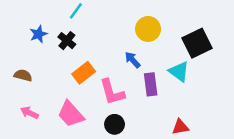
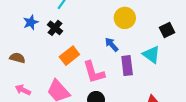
black square: (197, 43) -> (167, 30), size x0.6

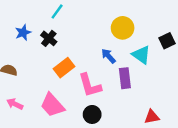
cyan triangle: (151, 54) -> (141, 55), moved

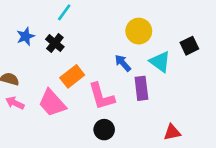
pink arrow: (15, 104) -> (15, 103), moved
pink trapezoid: (52, 105) -> (52, 103), moved

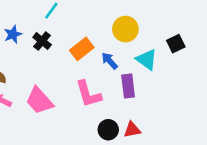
orange rectangle: (72, 76) -> (82, 49), moved
black circle: (104, 130) -> (108, 130), moved
red triangle: (172, 132) -> (132, 130), moved

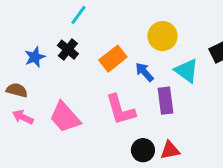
blue star: (13, 34) -> (35, 57), moved

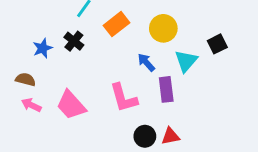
orange rectangle: (113, 59) -> (116, 24), moved
cyan triangle: (187, 71) -> (186, 61), turned 35

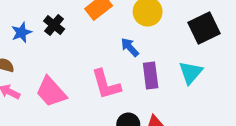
black square: (217, 44) -> (204, 28), size x1.5
cyan triangle: (186, 61) -> (191, 73), moved

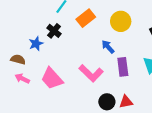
blue star: (21, 32) -> (36, 44), moved
pink L-shape: (106, 84) -> (91, 73), turned -30

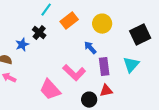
pink trapezoid: (52, 79) -> (50, 90), moved
red triangle: (126, 102) -> (106, 91), moved

